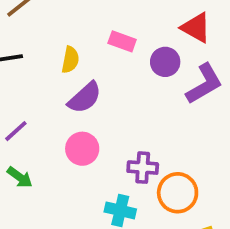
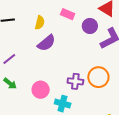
pink circle: (82, 149) -> (41, 90), moved
orange circle: (178, 193) -> (98, 77), moved

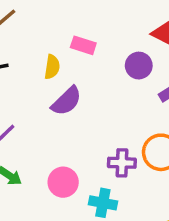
pink rectangle: (68, 14) -> (83, 45), moved

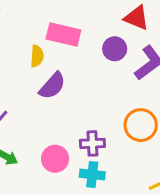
pink rectangle: (83, 45) -> (63, 35), size x1.5
purple cross: (122, 163) -> (92, 143), moved

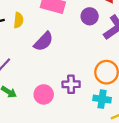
yellow semicircle: (37, 56) -> (18, 20), moved
cyan cross: (92, 174) -> (102, 99), moved

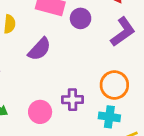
purple circle: (90, 16) -> (81, 18), moved

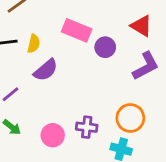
purple semicircle: (39, 49) -> (46, 70), moved

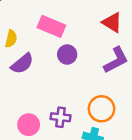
purple circle: (105, 47) -> (67, 55), moved

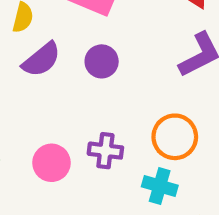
purple circle: (67, 55) -> (102, 61), moved

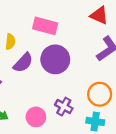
purple circle: (102, 61) -> (55, 59), size x1.6
purple cross: (105, 151) -> (64, 107), turned 30

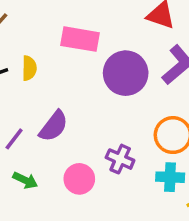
purple circle: (55, 59) -> (126, 73), moved
purple semicircle: (23, 63) -> (54, 126), moved

